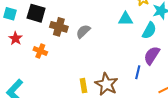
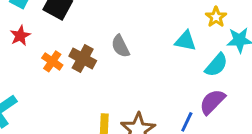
brown cross: (59, 27) -> (83, 58), moved
gray semicircle: (83, 31) -> (120, 46), turned -84

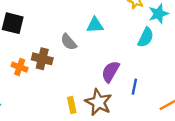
cyan triangle: (186, 41) -> (95, 25), moved
purple semicircle: (212, 102) -> (110, 72), moved

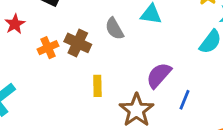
orange cross: (20, 67) -> (48, 48), turned 35
yellow rectangle: (72, 105) -> (97, 86), moved

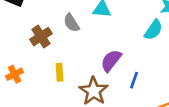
brown cross: (78, 43) -> (41, 37), turned 35
orange cross: (48, 48) -> (15, 74), moved

